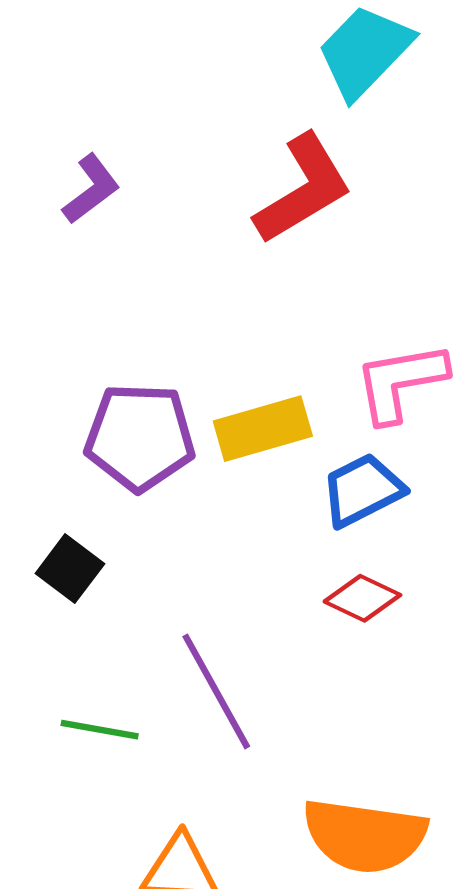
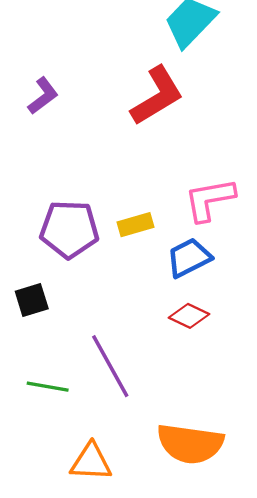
yellow rectangle: (263, 429) -> (135, 225), size x0.7
black square: (70, 569) -> (32, 300), turned 36

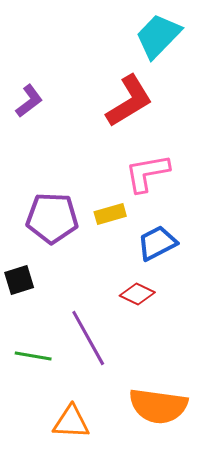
pink L-shape: (210, 200) -> (147, 173), moved
red diamond: (189, 316) -> (137, 294), moved

